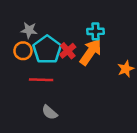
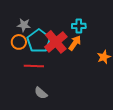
red cross: (68, 51) -> (56, 42), size x1.6
orange arrow: (91, 52) -> (75, 43), size x0.7

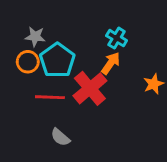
cyan cross: (79, 26) -> (117, 38), turned 32
red cross: (56, 42) -> (90, 88), moved

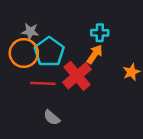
cyan cross: (117, 38) -> (100, 33), turned -30
orange circle: (28, 62) -> (24, 53), size x1.5

